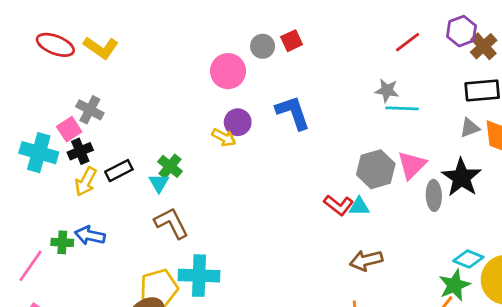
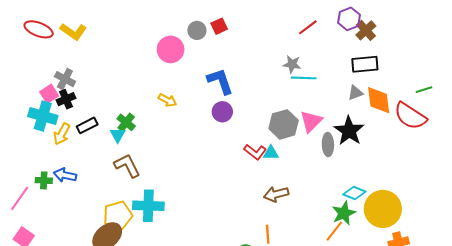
purple circle: (238, 122) -> (222, 112), moved
black cross: (80, 151) -> (66, 99), moved
cyan cross: (39, 153) -> (43, 116), moved

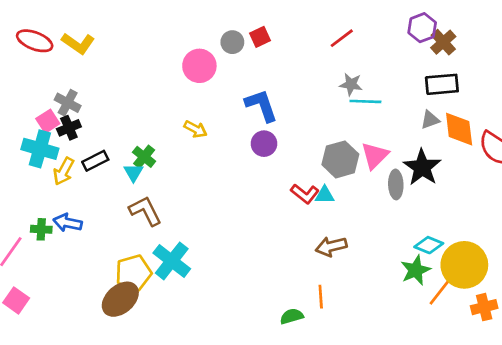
red line: (308, 27) -> (342, 38), moved
cyan cross: (148, 206) -> (172, 261), turned 36
orange line: (334, 231) -> (439, 293), moved

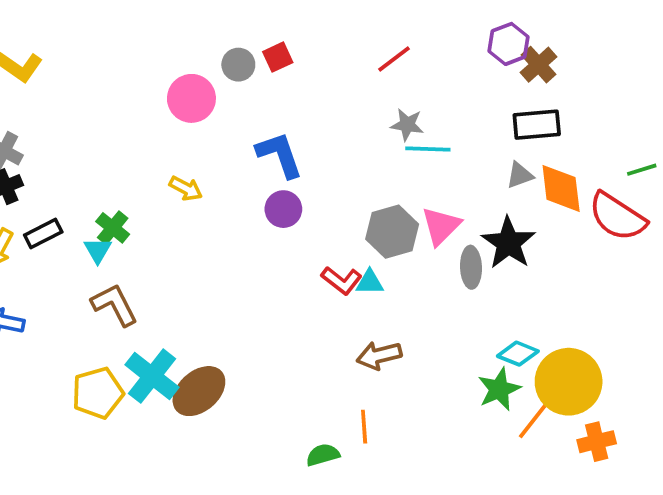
brown ellipse: (120, 299) -> (199, 391), moved

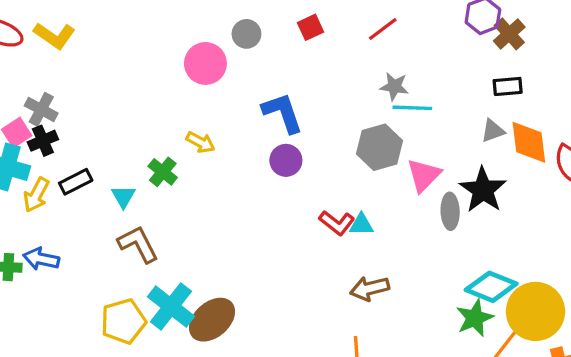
red square: (278, 57) -> (311, 27), moved
black rectangle: (537, 125) -> (508, 86), size x0.7
green cross: (113, 228) -> (163, 172), moved
gray hexagon: (392, 232) -> (379, 147), moved
cyan diamond: (518, 354) -> (491, 287), size x1.4

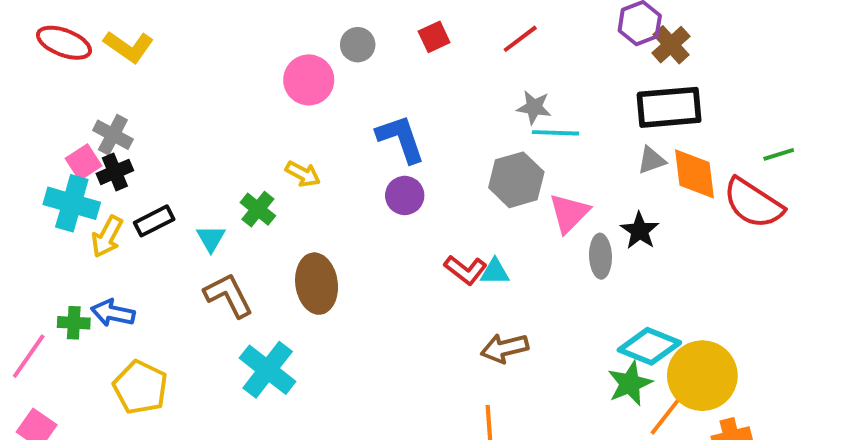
black rectangle: (508, 86) -> (669, 107), size x1.8
black star: (483, 190) -> (640, 231), size x0.7
brown ellipse: (212, 320) -> (317, 284), moved, turned -57
yellow pentagon: (123, 321) -> (140, 387), moved, turned -30

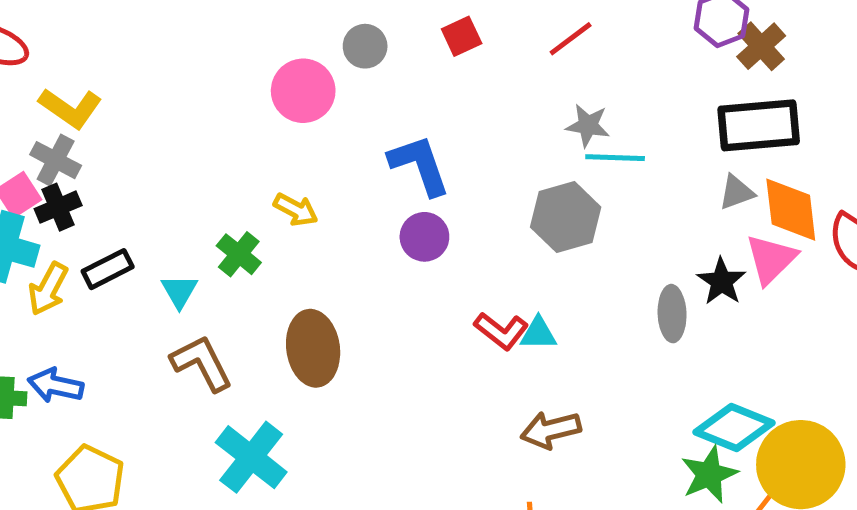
yellow L-shape: (129, 47) -> (70, 108), moved
pink triangle: (569, 213) -> (771, 259), moved

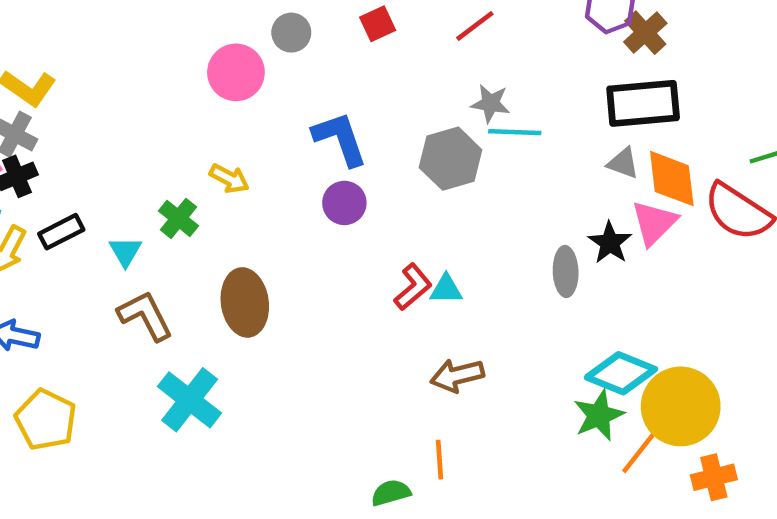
gray triangle: (736, 192) -> (623, 163), turned 40
gray hexagon: (566, 217) -> (451, 159), moved
red L-shape: (501, 331) -> (413, 287), turned -78

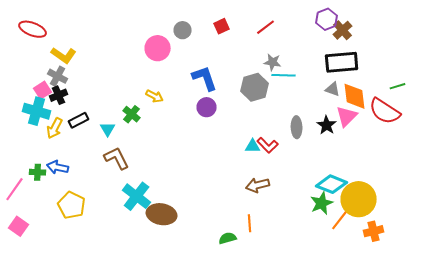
gray ellipse: (566, 271) -> (297, 127), moved
red L-shape: (413, 287) -> (268, 145), moved, turned 85
brown ellipse: (245, 302) -> (162, 214), moved, turned -72

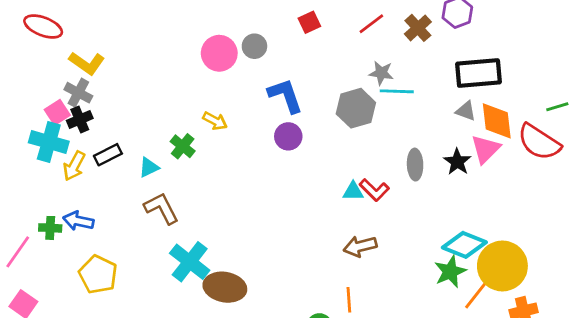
gray circle: (183, 30) -> (254, 46), moved
brown cross: (343, 30) -> (418, 28), moved
cyan triangle: (108, 129) -> (149, 167), turned 35

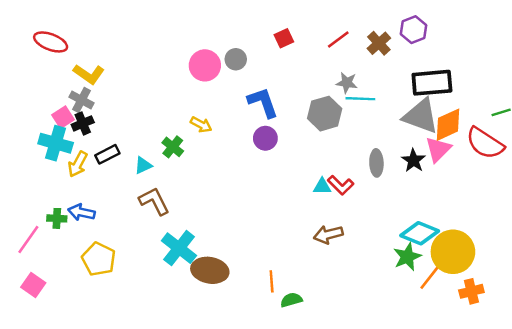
gray triangle: (466, 111) -> (421, 116), size x2.0
orange diamond: (497, 121) -> (448, 125), turned 72
orange line: (349, 300) -> (272, 281), moved

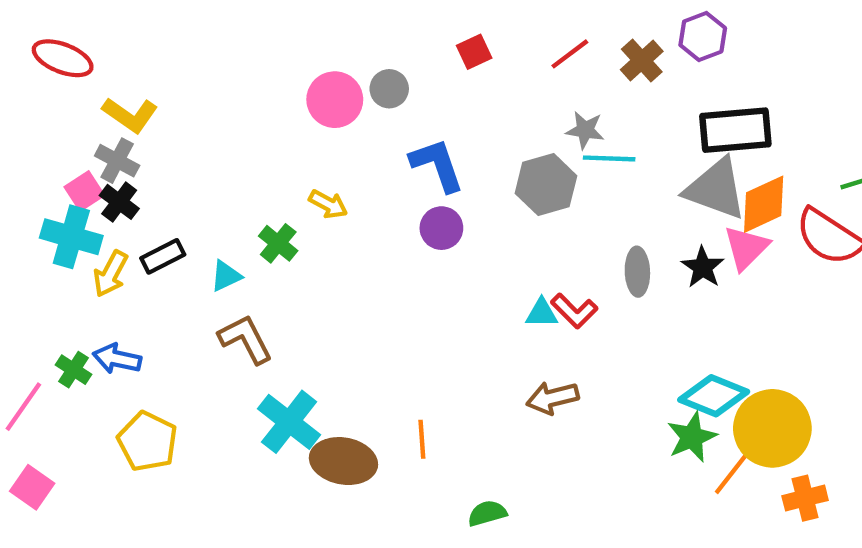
black cross: (83, 123) -> (119, 202), turned -30
green cross: (57, 218) -> (74, 370), turned 30
orange line: (272, 281) -> (422, 439), moved

